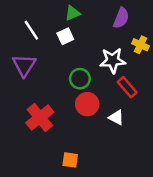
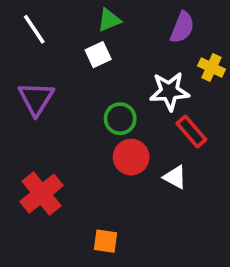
white line: (31, 30) -> (34, 29), moved
red cross: (40, 117) -> (42, 194), moved

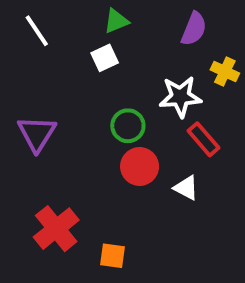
purple triangle: (36, 99) -> (37, 134), moved
red cross: (42, 194) -> (56, 229), moved

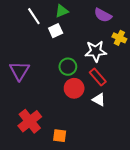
purple semicircle: (194, 29) -> (103, 15), turned 96
white line: (37, 31) -> (34, 16), moved
red rectangle: (204, 139) -> (98, 77), moved

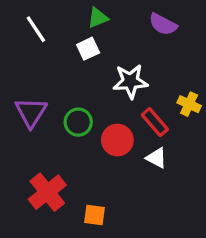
white line: (34, 16) -> (36, 29), moved
yellow cross: (119, 38) -> (189, 104), moved
white star: (96, 51) -> (130, 81), moved
green circle: (68, 67) -> (78, 122), moved

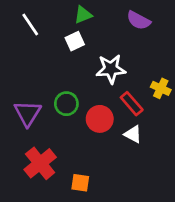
purple triangle: (31, 112) -> (28, 113), moved

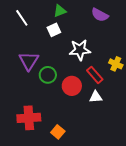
purple triangle: (28, 113) -> (29, 61), moved
white triangle: (133, 134) -> (96, 97), turned -32
red cross: (40, 163) -> (29, 118), turned 35
orange square: (80, 183) -> (58, 132), turned 32

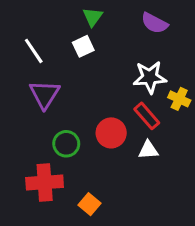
green triangle: (60, 11) -> (93, 17), turned -32
white line: (22, 18) -> (34, 51), moved
white star: (80, 50) -> (150, 77), moved
green circle: (48, 75) -> (66, 144), moved

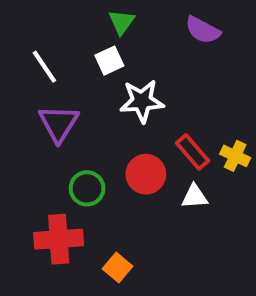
white star: (150, 77) -> (142, 101), moved
yellow cross: (179, 99) -> (235, 156), moved

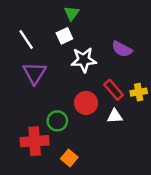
purple semicircle: (203, 30) -> (122, 49), moved
yellow cross: (235, 156) -> (139, 92), turned -35
green circle: (87, 188) -> (57, 121), moved

